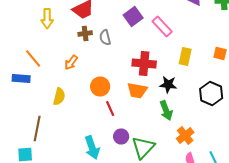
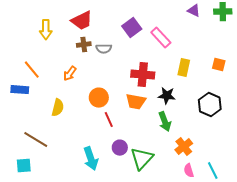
gray semicircle: (105, 38) -> (104, 49), turned -77
brown line: (37, 128) -> (36, 140), turned -70

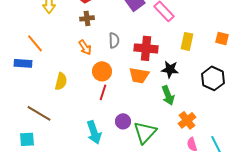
gray semicircle: (104, 49) -> (114, 40), moved, turned -91
orange arrow: (70, 74) -> (85, 47), moved, turned -70
red line: (109, 120) -> (103, 92), moved, turned 42

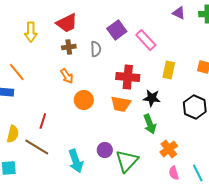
gray semicircle: (114, 40) -> (96, 49), moved
yellow semicircle: (61, 81) -> (13, 134), moved
red line: (103, 92) -> (43, 121), moved
brown line: (39, 113) -> (37, 147), moved

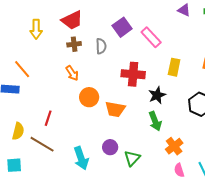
black star: (152, 98) -> (157, 95), turned -30
orange trapezoid: (121, 104) -> (115, 109), moved
green triangle: (127, 161) -> (132, 158), size x0.7

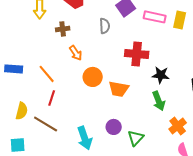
pink rectangle: (151, 37) -> (155, 17), turned -35
brown cross: (74, 44) -> (63, 29), moved
yellow rectangle: (174, 67) -> (180, 20), moved
orange line: (22, 69) -> (47, 74), moved
black star: (157, 95) -> (161, 75), turned 30

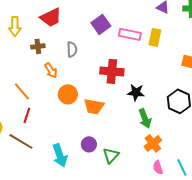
gray semicircle: (105, 26) -> (72, 49), moved
green arrow: (159, 101) -> (145, 118), moved

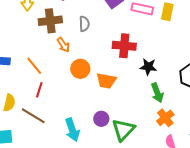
brown cross: (38, 46) -> (50, 21), size x1.6
green triangle: (111, 155) -> (123, 130), size x1.4

